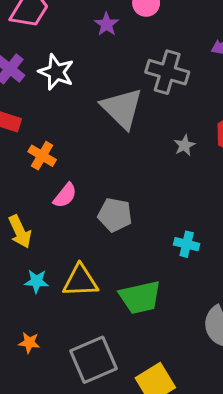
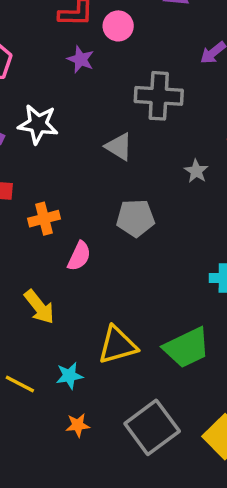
gray triangle: (122, 108) -> (119, 147), size x0.6
orange cross: (42, 156) -> (44, 219), turned -32
gray pentagon: (115, 215) -> (135, 218), moved
cyan star: (36, 281) -> (69, 376), moved

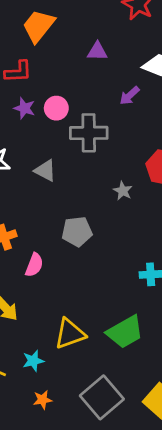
pink circle: (118, 26) -> (56, 108), moved
gray triangle: (119, 147) -> (45, 171), moved

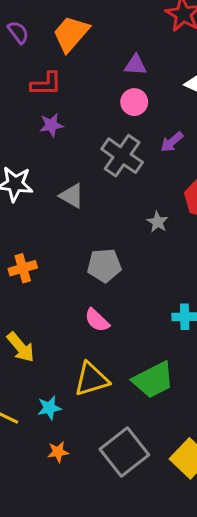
purple arrow: (130, 96) -> (172, 142), moved
purple star: (24, 108) -> (51, 125), turned -30
pink circle: (56, 108) -> (134, 102), moved
gray cross: (89, 133) -> (122, 156), turned 33
pink semicircle: (34, 265) -> (97, 320), moved, turned 110

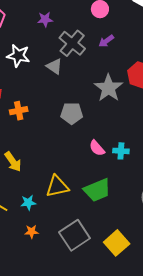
purple arrow: (172, 142) -> (106, 41), moved
gray cross: (122, 156) -> (72, 43), moved
gray star: (157, 222) -> (109, 88), size x2.0
pink semicircle: (97, 320) -> (97, 148), moved

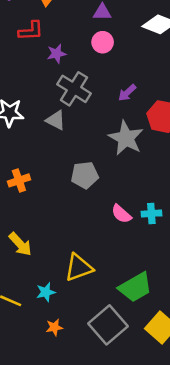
purple star: (45, 19) -> (57, 54), moved
purple arrow: (106, 41) -> (127, 93), moved
green trapezoid: (97, 190) -> (135, 287), moved

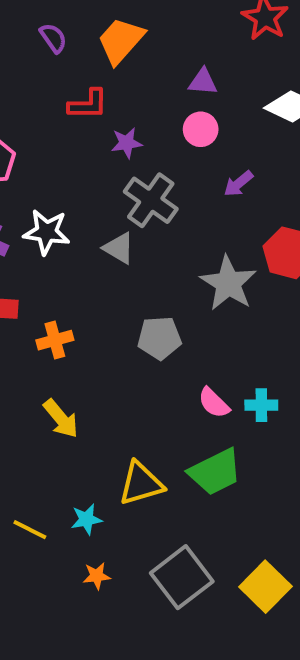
purple arrow: (127, 93) -> (238, 184), moved
yellow arrow: (20, 244) -> (61, 419), moved
green trapezoid: (135, 287) -> (215, 472), moved

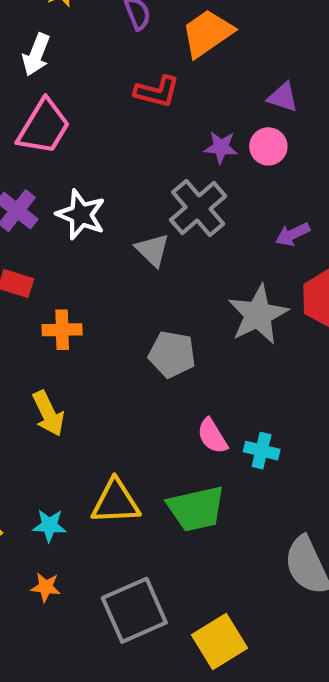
purple star: (127, 143) -> (221, 147), moved
purple arrow: (238, 184) -> (293, 234), moved

